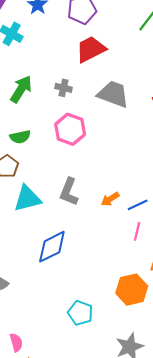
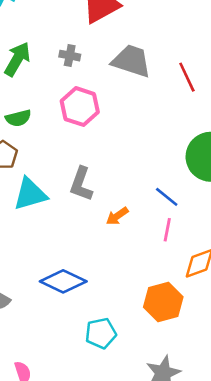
orange arrow: (110, 199) -> (117, 216), moved
blue line: (138, 205) -> (167, 197), turned 66
blue diamond: (52, 247) -> (63, 281), moved, turned 54
cyan pentagon: (80, 313) -> (101, 333), turned -30

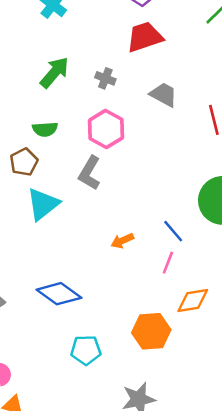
gray trapezoid: (132, 61) -> (164, 95), size x0.7
gray L-shape: (81, 184) -> (90, 173), moved
cyan triangle: (30, 194) -> (43, 204), turned -33

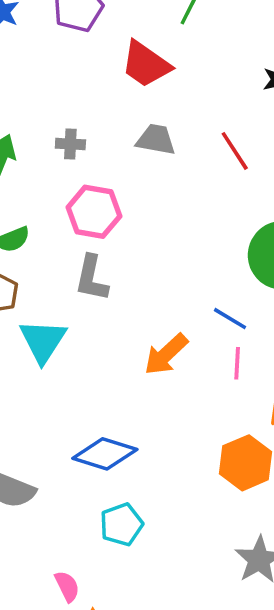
red trapezoid: (145, 37) -> (146, 64), moved, turned -108
orange arrow: (122, 241) -> (166, 354), size x1.5
cyan pentagon: (86, 350) -> (122, 525), moved

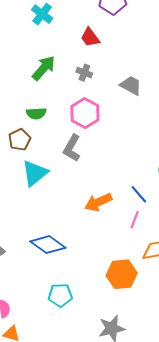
red trapezoid: (146, 64) -> (90, 37), moved, size x0.7
cyan pentagon: (122, 525) -> (60, 295), moved

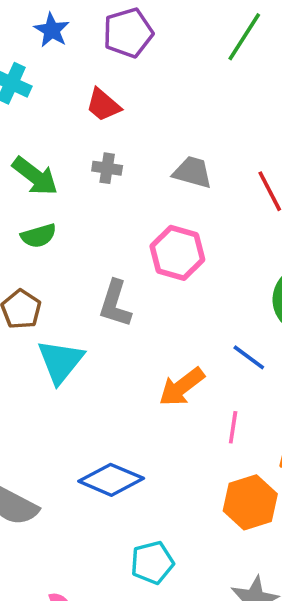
green arrow: (44, 68) -> (35, 176), turned 100
green semicircle: (36, 113) -> (39, 236), moved
pink hexagon: (85, 113) -> (177, 253), moved
pink line: (135, 219) -> (233, 427), moved

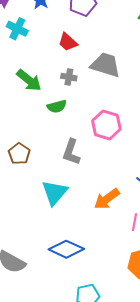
gray trapezoid: (193, 172) -> (106, 65), moved, size x1.4
green semicircle: (39, 236) -> (57, 106), moved
cyan triangle: (61, 361) -> (54, 193), moved

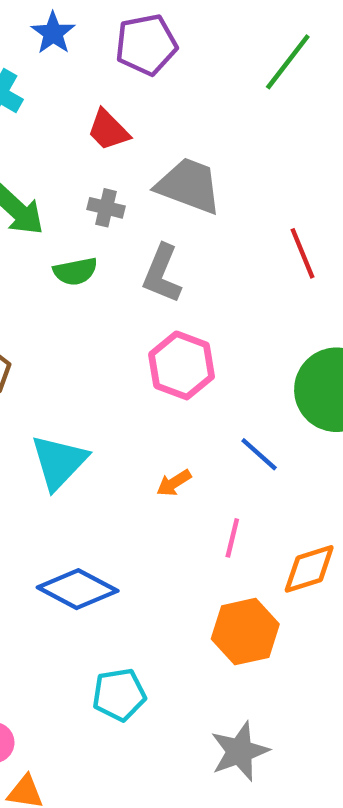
pink hexagon: (106, 125) -> (182, 365), moved
gray L-shape: (71, 152) -> (162, 274), moved
orange arrow: (107, 199) -> (174, 483), size x0.6

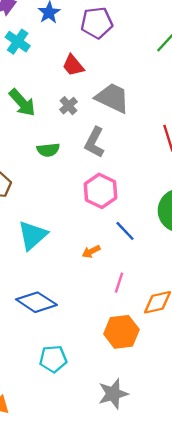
gray cross: (106, 208) -> (68, 106), turned 30
green semicircle: (75, 271) -> (48, 150), moved
blue line: (259, 454) -> (125, 231), moved

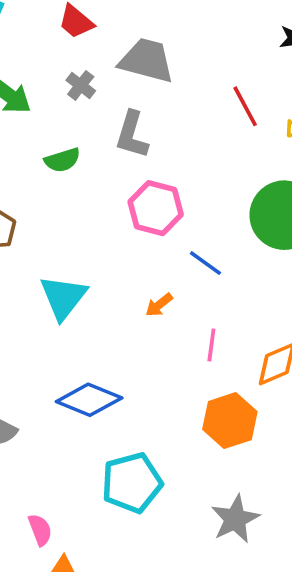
cyan pentagon: (53, 359) -> (132, 483), size x1.4

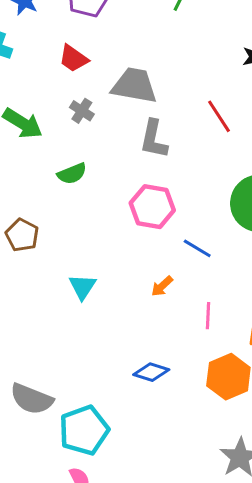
gray L-shape: (132, 135) -> (154, 139), moved
cyan triangle: (63, 297) -> (82, 287), size x0.7
blue diamond: (89, 400) -> (151, 372), moved, size x0.7
cyan pentagon: (132, 483) -> (84, 430), moved

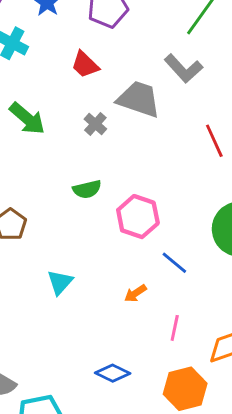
gray cross: (82, 111) -> (95, 124), moved
gray L-shape: (154, 139) -> (184, 68), moved, turned -63
green semicircle: (72, 174) -> (87, 189), moved

